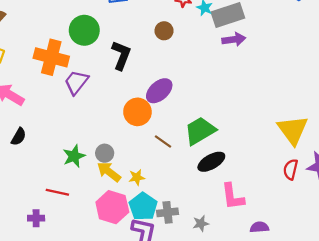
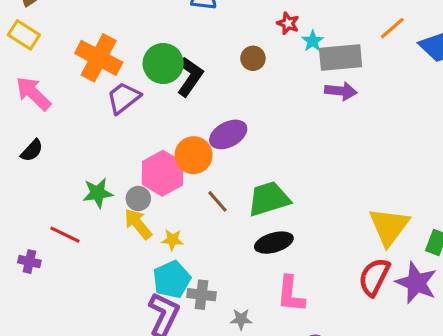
green circle: (84, 30) -> (163, 63), moved
red semicircle: (291, 169) -> (374, 277), size x1.4
pink hexagon: (112, 207) -> (162, 173), moved

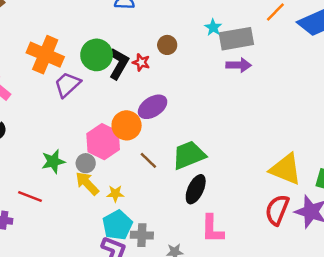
red star: (288, 23) -> (141, 62), moved
yellow triangle: (389, 226) -> (286, 169), turned -40
black ellipse: (274, 243) -> (196, 189), turned -44

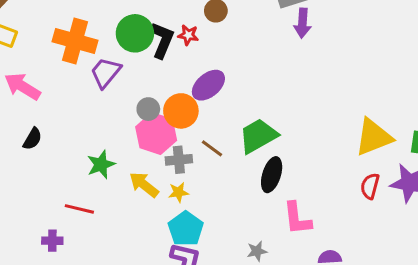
purple arrow: (239, 65) -> (302, 23), turned 100
gray circle: (86, 163) -> (148, 109), moved
yellow triangle: (286, 169) -> (373, 137), turned -36
red semicircle: (277, 210) -> (370, 186), size x0.7
gray cross: (142, 235) -> (179, 160), moved

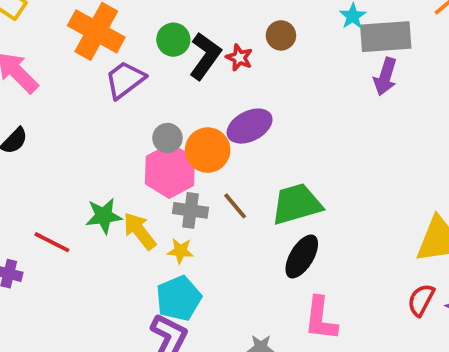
green circle: (135, 33) -> (173, 40), size x0.7
green star: (101, 164) -> (104, 216), moved

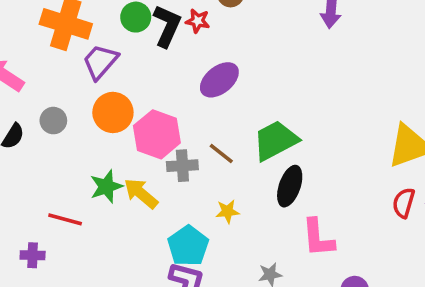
gray circle: (167, 138) -> (53, 121), moved
orange circle: (208, 150) -> (113, 112), moved
yellow star: (180, 251) -> (228, 211), moved

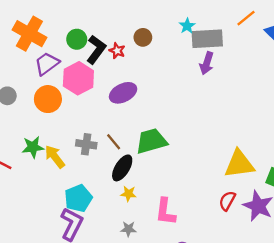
pink hexagon: (157, 134) -> (78, 78), moved
black ellipse: (290, 186) -> (122, 168), moved
yellow star: (228, 211) -> (128, 194), moved

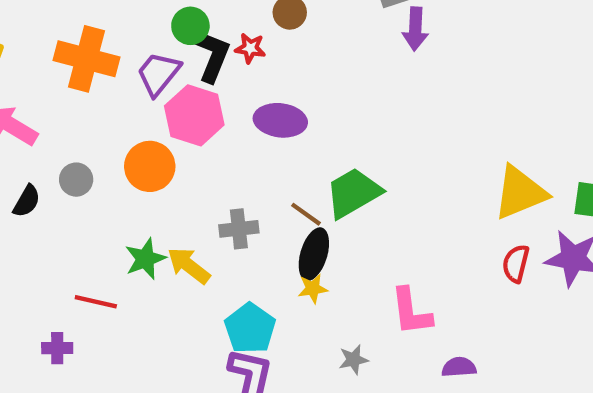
green circle: (77, 39) -> (190, 26), moved
purple trapezoid: (47, 64) -> (158, 74), moved
purple ellipse: (123, 93) -> (280, 120), turned 48
brown line: (114, 142) -> (306, 214), moved
yellow star: (128, 194) -> (313, 288), moved

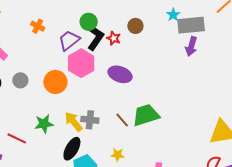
orange cross: (86, 59) -> (38, 26), size x0.5
black ellipse: (314, 254) -> (72, 149), moved
yellow arrow: (189, 266) -> (73, 122), moved

